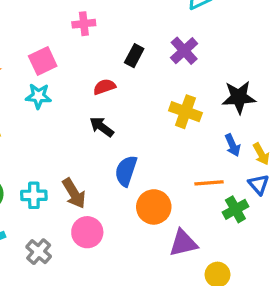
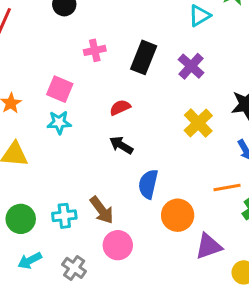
black rectangle: (134, 56) -> (144, 57), moved, size x1.5
pink square: (43, 61) -> (60, 89), turned -36
yellow cross: (185, 112) -> (198, 123), turned 32

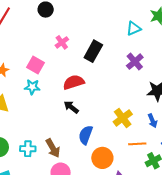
pink cross: (95, 50) -> (62, 42), turned -32
purple cross: (191, 66) -> (135, 62), moved
red semicircle: (120, 108) -> (74, 82), size x1.5
yellow cross: (198, 123) -> (123, 118), moved

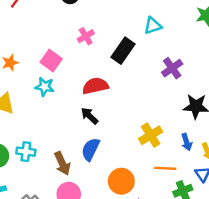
cyan triangle: (134, 28) -> (153, 26), moved
blue semicircle: (86, 135) -> (90, 149), moved
cyan cross: (28, 149) -> (26, 152), moved

